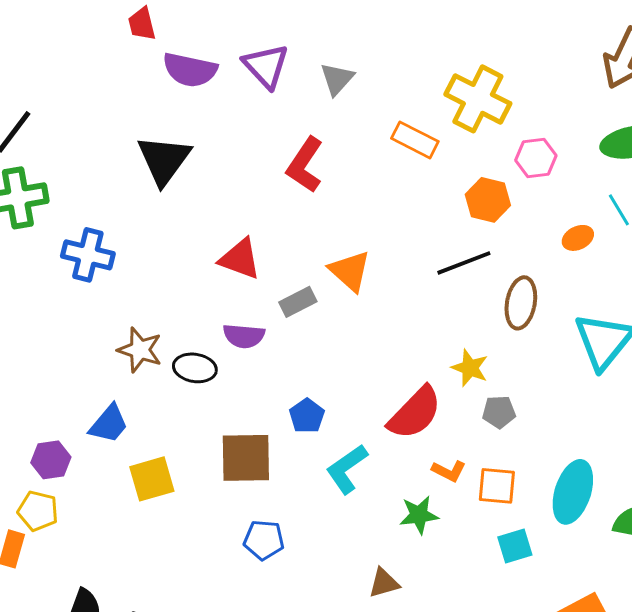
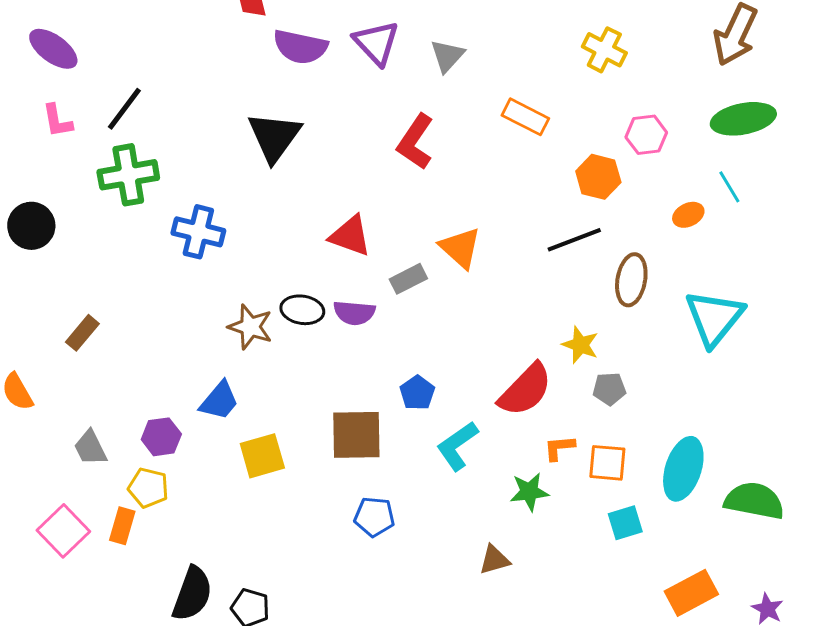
yellow cross: (478, 99) -> (604, 50), moved, size x0.7
black ellipse: (195, 368) -> (302, 310), moved
orange L-shape: (449, 471) -> (559, 448), turned 148

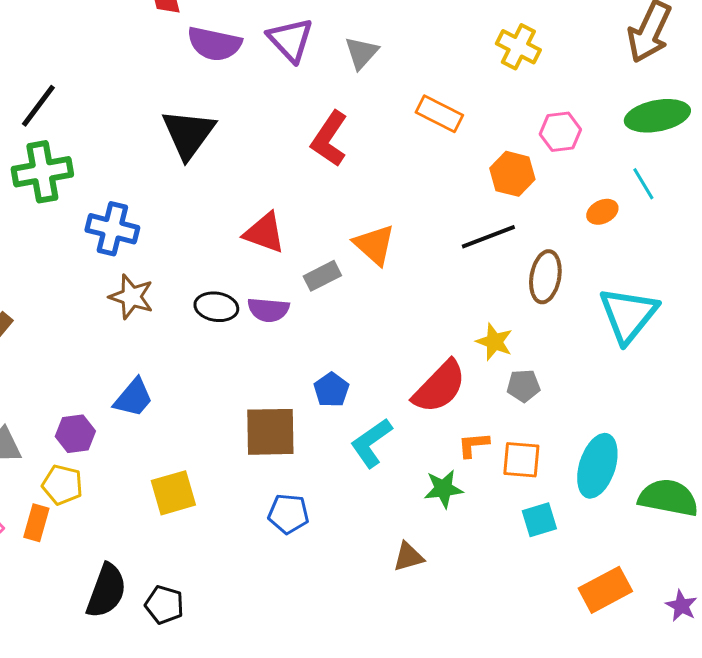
brown star: (250, 327) -> (131, 297), moved
yellow square: (262, 456) -> (173, 493), moved

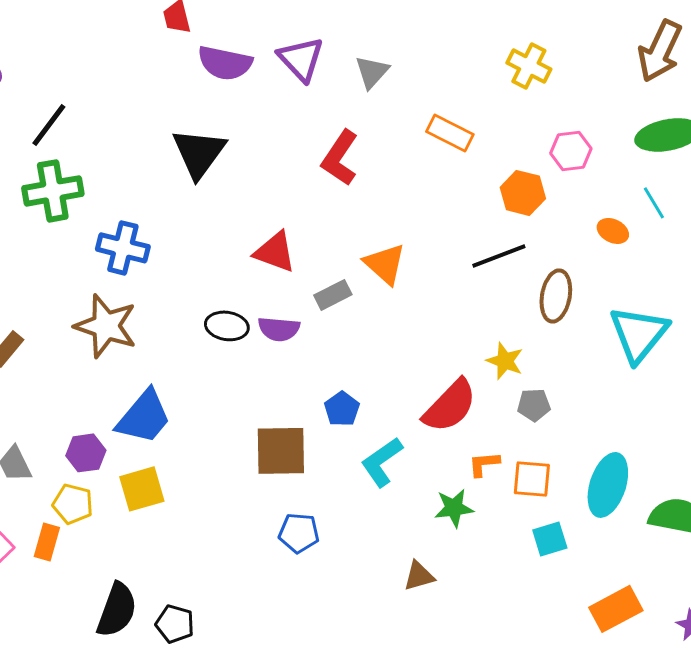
orange ellipse: (602, 212) -> (613, 231), turned 52
brown star: (131, 297) -> (106, 326), moved, size x1.4
blue trapezoid: (133, 398) -> (144, 417), size x1.4
yellow square: (173, 493) -> (142, 489), moved

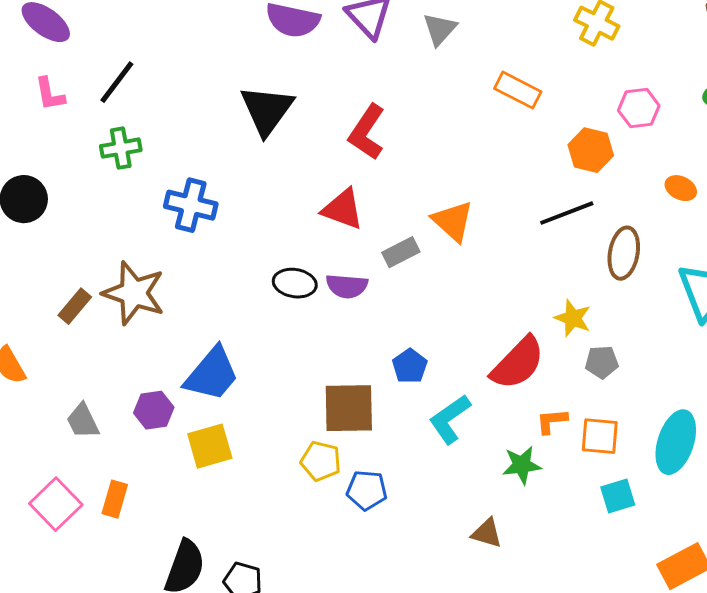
red L-shape: (340, 158) -> (367, 132), moved
green cross: (53, 191) -> (121, 148), size x0.7
brown star: (106, 326) -> (134, 293), moved
yellow pentagon: (73, 504) -> (321, 461), moved
brown triangle: (419, 576) -> (487, 533), turned 32

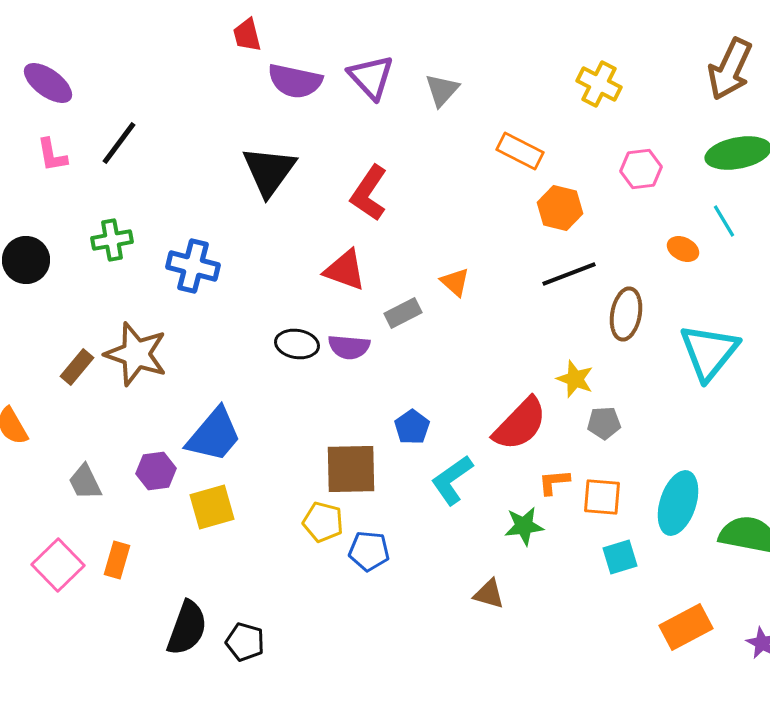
green cross: (121, 148) -> (112, 240), moved
orange hexagon: (591, 150) -> (560, 208), moved
orange triangle: (453, 221) -> (455, 282), size x0.7

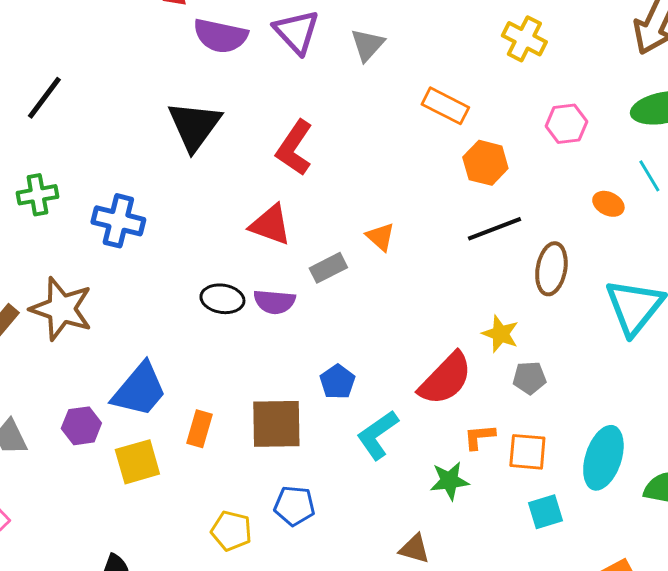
yellow pentagon: (323, 522) -> (231, 531), moved
orange rectangle: (117, 560) -> (199, 429), moved

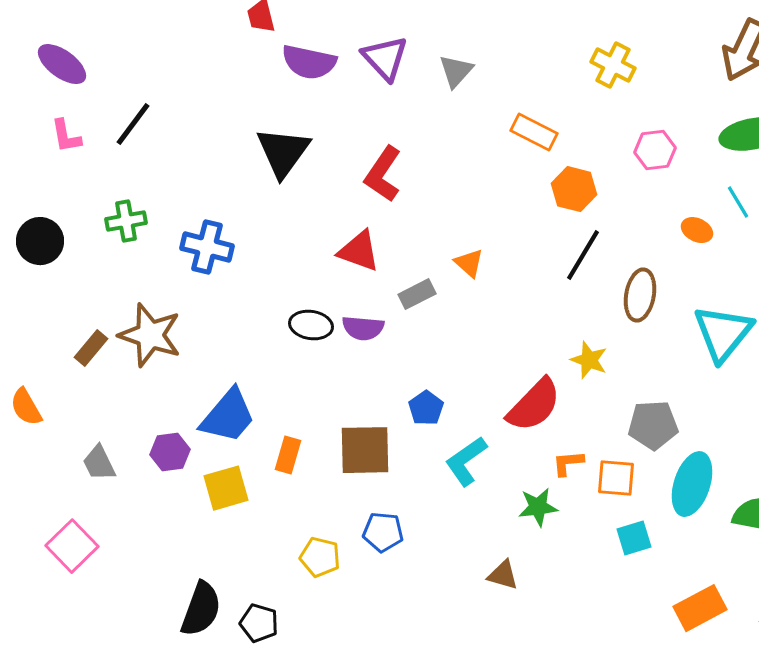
black line: (494, 229) -> (583, 255), turned -38
gray pentagon: (529, 378) -> (653, 425), moved, size x1.5

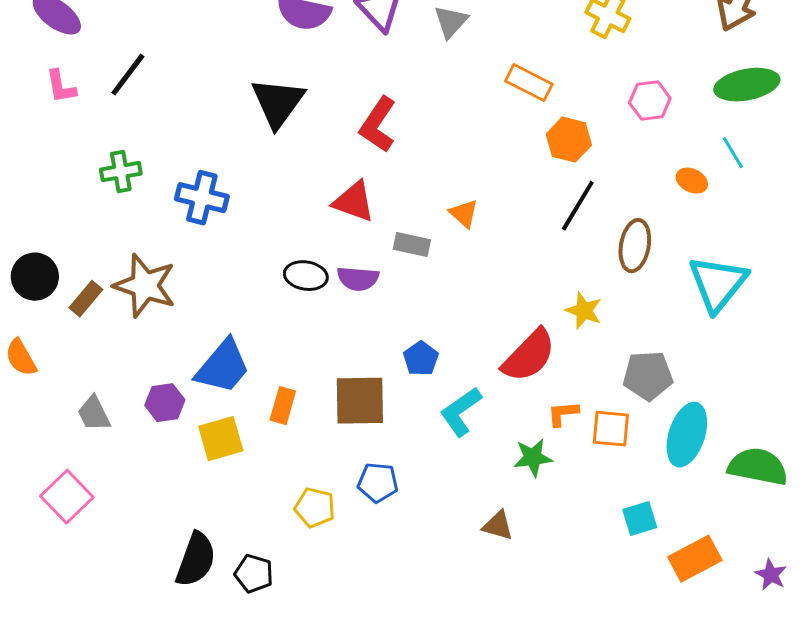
black circle: (40, 241) -> (35, 277), moved
gray rectangle: (417, 294) -> (412, 245), turned 39
cyan square: (634, 538) -> (640, 519), moved

